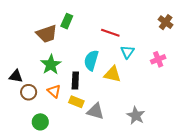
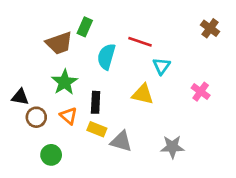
pink cross: (158, 59) -> (201, 92), moved, turned -32
cyan semicircle: (91, 60) -> (106, 57), moved
gray star: (136, 116) -> (172, 147), turned -30

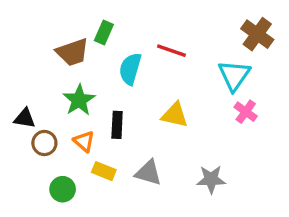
brown cross: (210, 28) -> (257, 34), size x1.4
cyan triangle: (162, 66) -> (234, 75), moved, size x1.5
yellow rectangle: (97, 129) -> (104, 171), moved

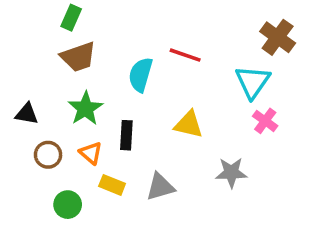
green rectangle: (104, 32) -> (71, 18), moved
black triangle: (25, 118) -> (27, 114), moved
gray triangle: (148, 173) -> (160, 187), turned -32
gray star: (211, 179) -> (231, 173), moved

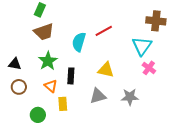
brown cross: (278, 37) -> (156, 21), turned -30
red line: (185, 55) -> (104, 31), turned -48
brown circle: (48, 155) -> (19, 87), moved
yellow rectangle: (112, 185) -> (63, 104), turned 64
gray triangle: (160, 187) -> (98, 96), moved

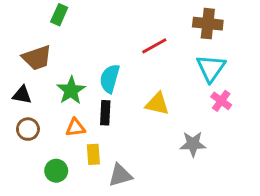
brown cross: (156, 21) -> (208, 24), moved
brown trapezoid: (44, 32) -> (37, 58), moved
cyan semicircle: (79, 42) -> (110, 79), moved
orange triangle: (51, 86) -> (76, 128), turned -48
gray triangle: (98, 96) -> (120, 175), moved

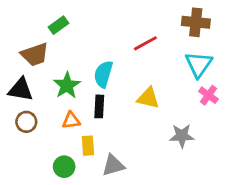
green rectangle: (59, 15) -> (59, 25), moved, turned 30
black triangle: (22, 95) -> (21, 90), size x1.4
green circle: (56, 171) -> (64, 167), moved

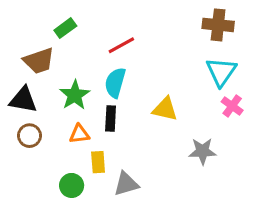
red line: (145, 43) -> (121, 45), moved

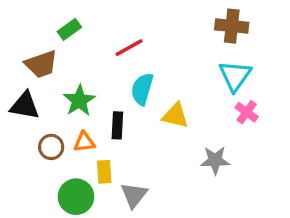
cyan semicircle: (115, 83) -> (142, 89), moved
brown circle: (29, 136) -> (51, 147), moved
gray triangle: (126, 184) -> (134, 195), turned -36
green circle: (72, 185) -> (76, 197), size x1.4

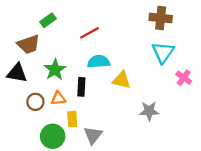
cyan semicircle: (142, 89) -> (99, 62), turned 70
pink cross: (247, 112) -> (184, 78), moved

